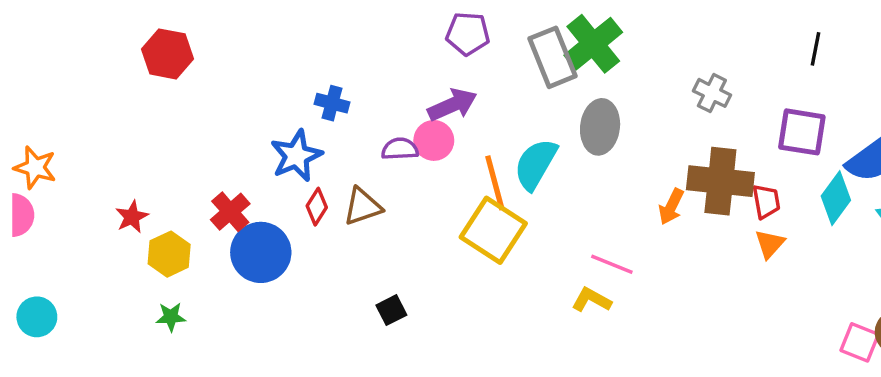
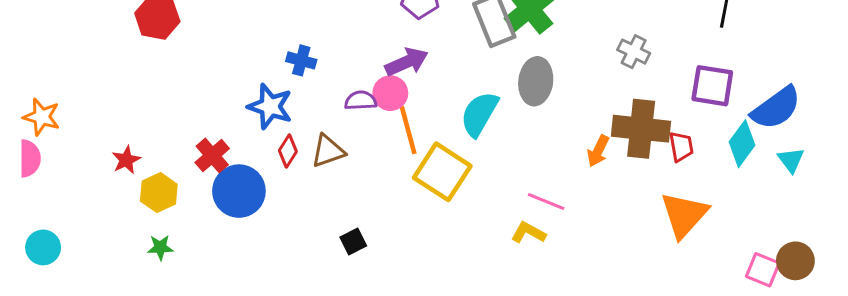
blue star: (296, 156) -> (270, 106), turned -30
orange line: (495, 183) -> (408, 130), moved
orange triangle: (770, 244) -> (684, 215), moved, size x1.8

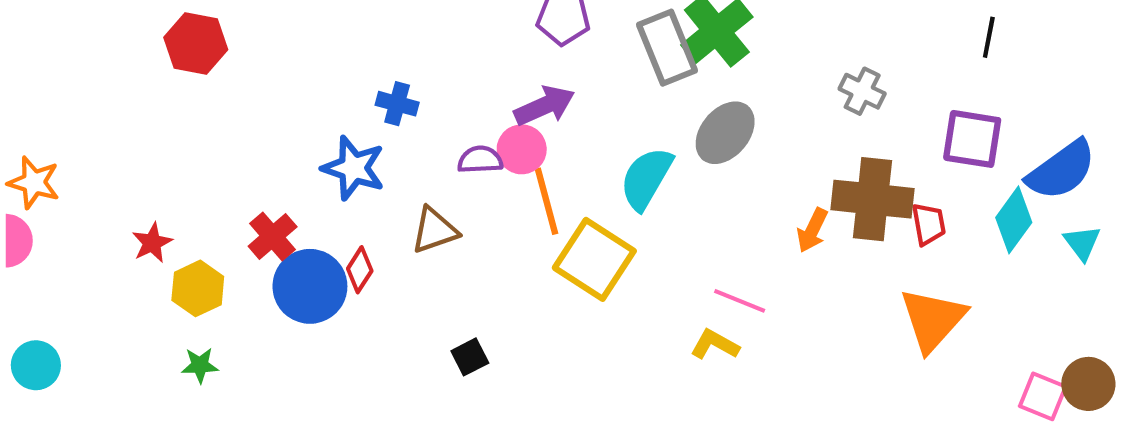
gray ellipse: (536, 81) -> (725, 133), turned 33
red diamond: (288, 151) -> (360, 270), moved

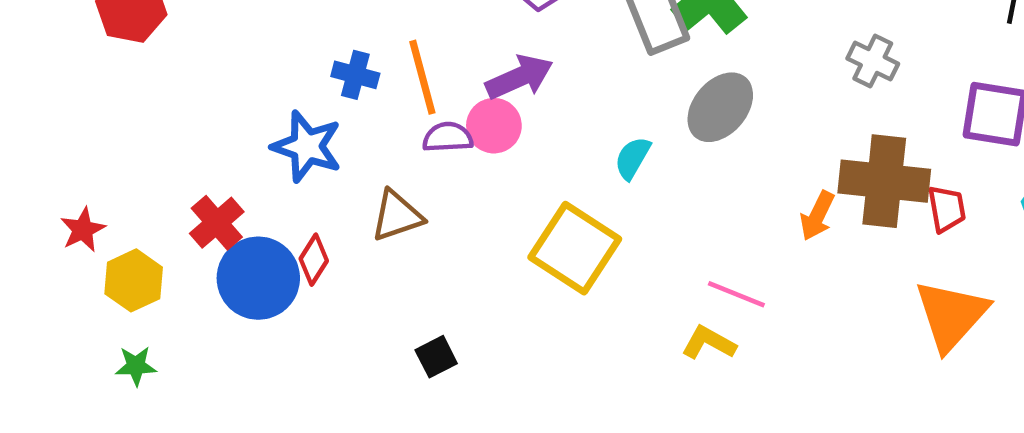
cyan semicircle: (646, 178) -> (633, 158), size x0.6
orange line: (547, 201) -> (422, 77), moved

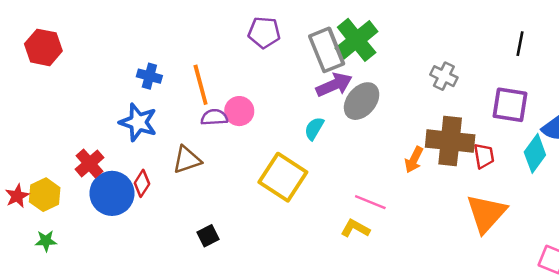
blue cross: (355, 75) -> (149, 76), moved
purple arrow: (519, 77) -> (334, 85), moved
red star: (83, 230) -> (17, 196), moved

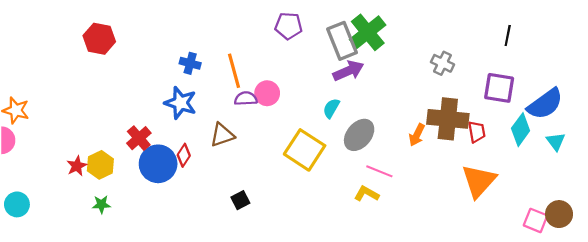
gray ellipse: (362, 101) -> (359, 135), moved

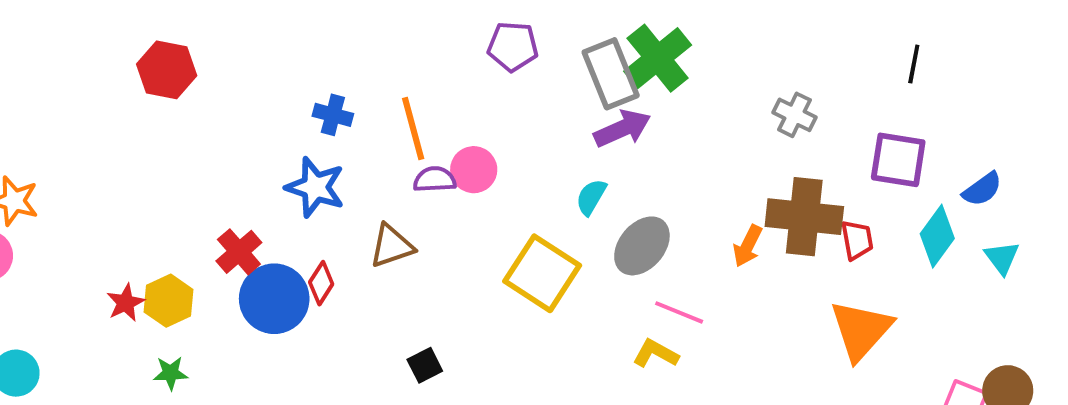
blue semicircle: (545, 104) -> (982, 189), size x0.6

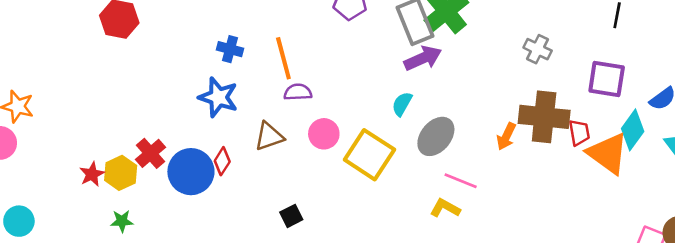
pink circle: (474, 170) -> (324, 134), moved
red cross: (239, 252) -> (151, 153), moved
orange triangle: (861, 330) -> (608, 153), moved, turned -36

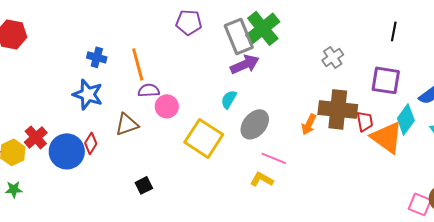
gray cross: (538, 49) -> (333, 57), turned 30
pink circle: (324, 134) -> (167, 106), moved

